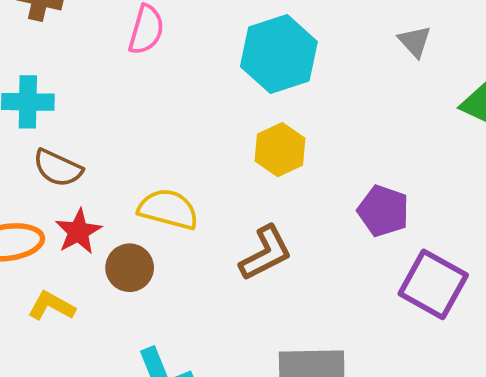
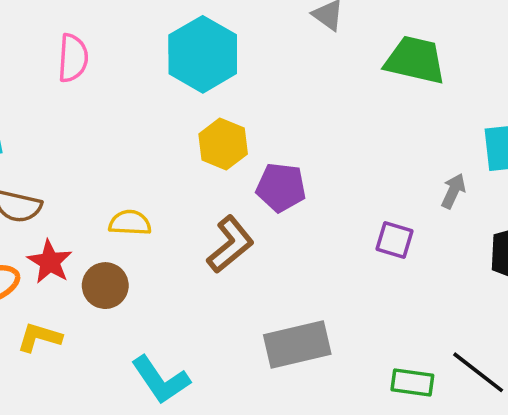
yellow semicircle: (168, 209) -> (130, 223), size x0.7
purple pentagon: (383, 211) -> (281, 187), moved
purple square: (433, 284) -> (394, 240), size x0.6

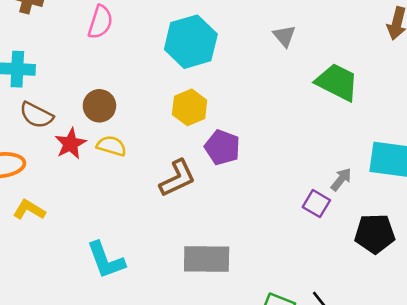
purple square: (394, 240) -> (316, 204), moved
red star: (50, 262) -> (70, 144), moved
brown circle: (105, 286) -> (99, 106), moved

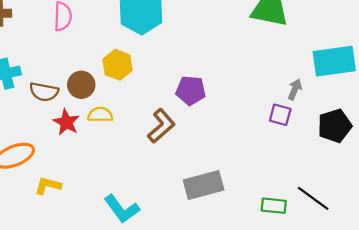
yellow hexagon: (190, 107) -> (118, 65), moved
brown semicircle: (36, 115) -> (44, 92), moved

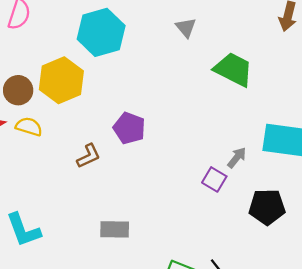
yellow hexagon: (118, 65) -> (61, 80), size x1.4
brown L-shape: (161, 126) -> (88, 156), size x0.7
gray rectangle: (204, 185) -> (115, 229), size x0.7

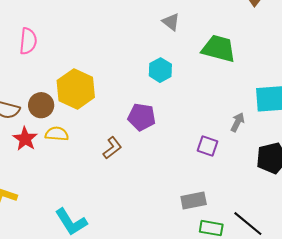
cyan hexagon: (101, 32) -> (160, 70), moved, size x0.6
purple square: (214, 179) -> (208, 146), moved
gray rectangle: (115, 229) -> (194, 201), moved

